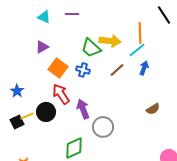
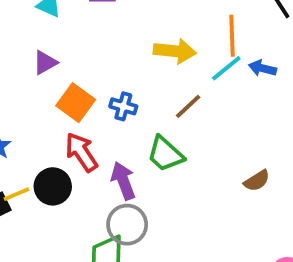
green trapezoid: (91, 48) -> (165, 154), moved
blue arrow: (144, 68) -> (262, 68), moved, turned -96
gray circle: (103, 127) -> (127, 225), moved

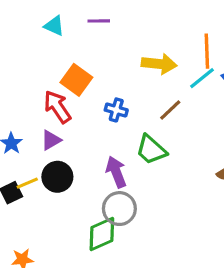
purple triangle: (45, 63) -> (51, 140), moved
orange square: (76, 103) -> (76, 80), moved
red arrow: (81, 152) -> (57, 107), moved

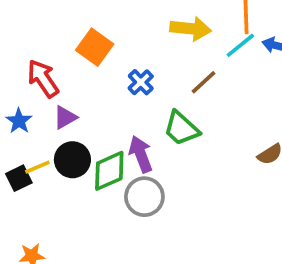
red arrow: (57, 107) -> (43, 79), moved
blue cross: (116, 110) -> (141, 82), turned 30
green diamond: (102, 234) -> (109, 171), moved

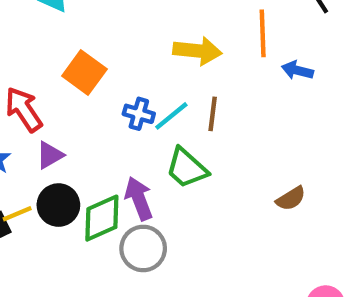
cyan line: (240, 45) -> (171, 116), moved
blue cross: (141, 82) -> (139, 114), turned -30
brown line: (203, 82) -> (213, 114), turned -40

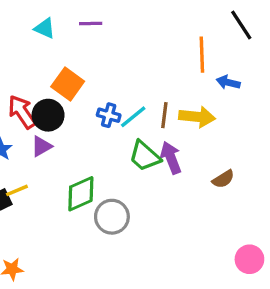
yellow arrow: (197, 51) -> (197, 117), moved
purple arrow: (139, 199) -> (171, 158), moved
black circle: (58, 205) -> (48, 115), moved

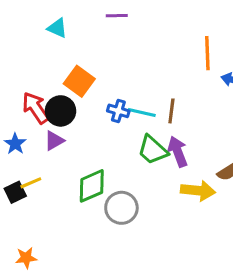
purple line: (91, 23) -> (117, 16), moved
cyan line: (133, 117) -> (142, 113), turned 52
yellow arrow: (197, 117) -> (198, 191), moved

